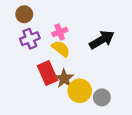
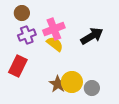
pink cross: (60, 32) -> (54, 29), size x1.5
red rectangle: (48, 73) -> (18, 66), moved, turned 50
brown star: (64, 79) -> (58, 84), moved

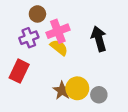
brown circle: (22, 13) -> (37, 14), moved
black arrow: (92, 36) -> (99, 39), turned -75

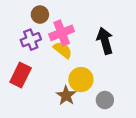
yellow circle: (77, 88) -> (81, 80), moved

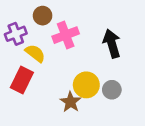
purple cross: (31, 40) -> (16, 34), moved
yellow semicircle: (63, 50) -> (35, 53), moved
gray circle: (105, 100) -> (112, 90), moved

